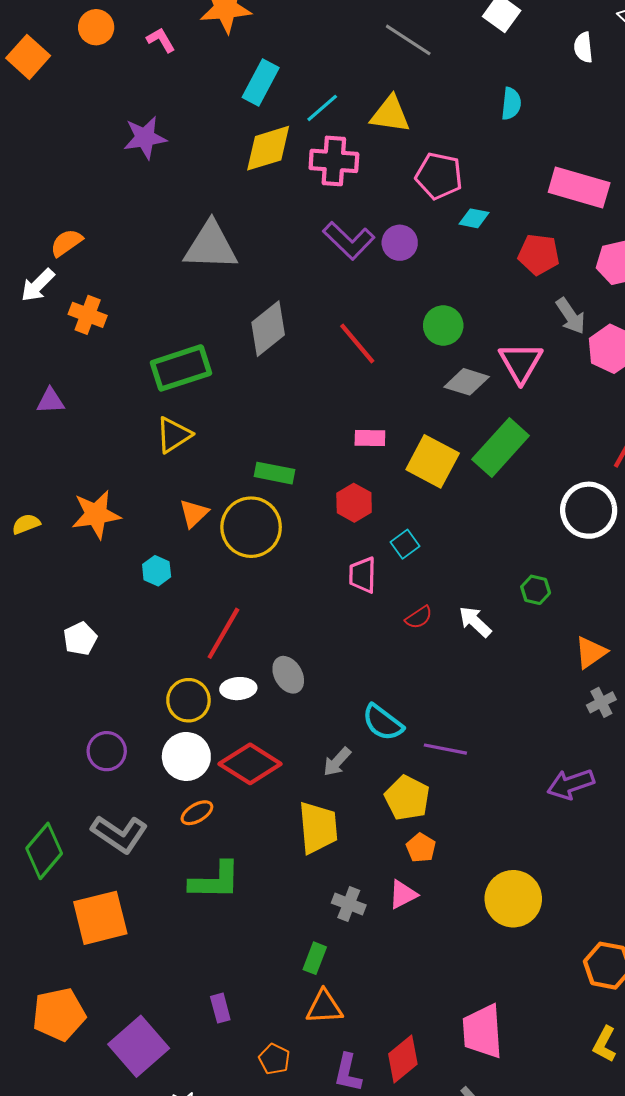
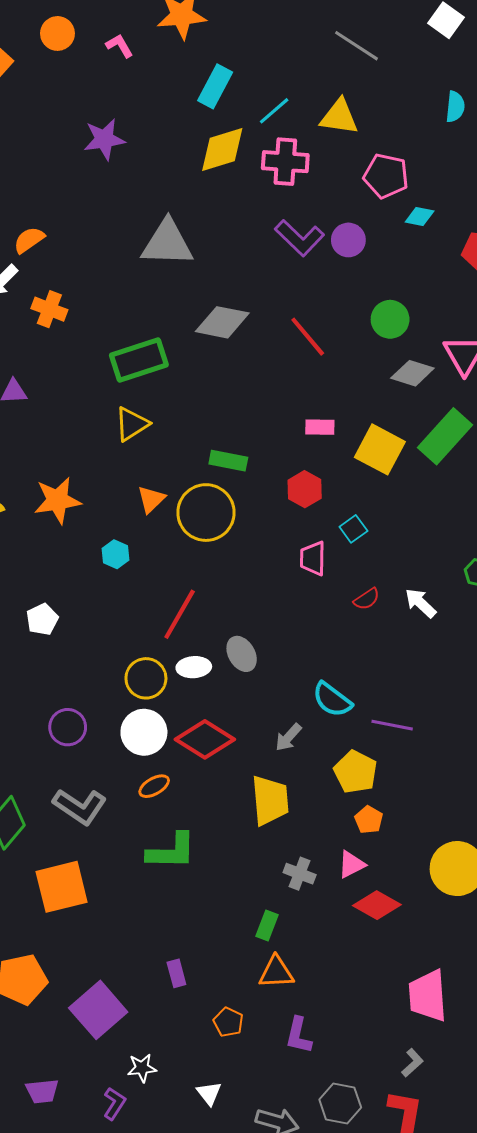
gray diamond: (268, 329) -> (222, 322), turned 50
red diamond: (403, 1059) -> (377, 905), moved, turned 69

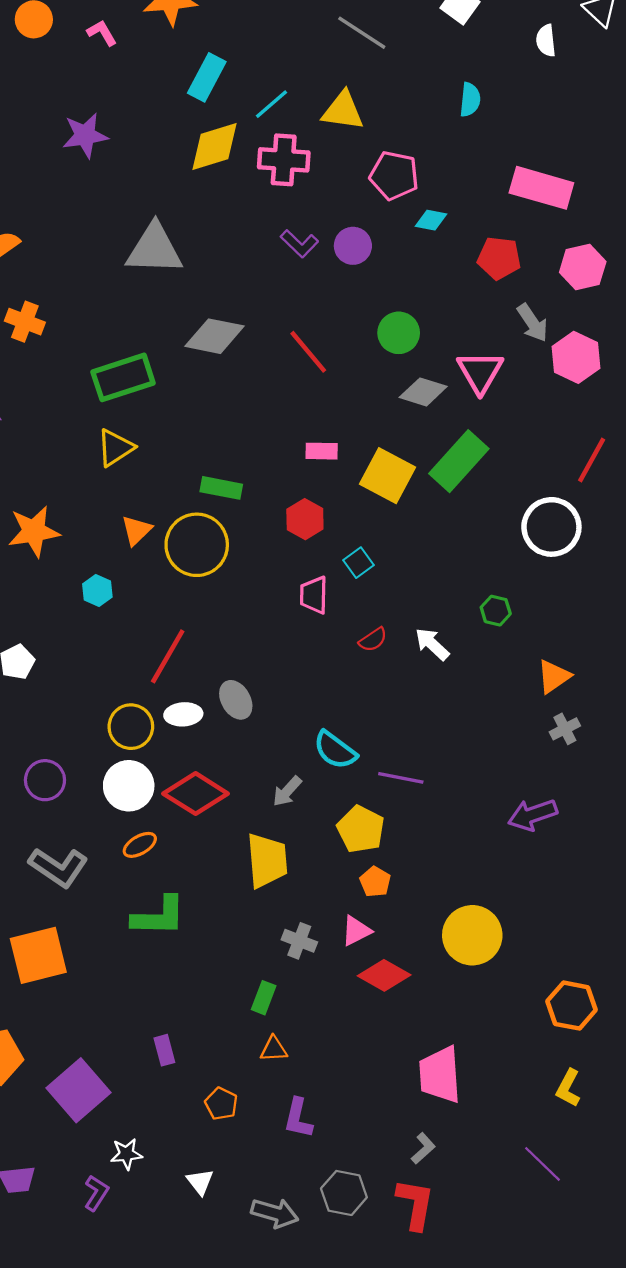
purple L-shape: (300, 238) -> (299, 244), size x0.7
orange triangle: (276, 972) -> (274, 1049), size x0.7

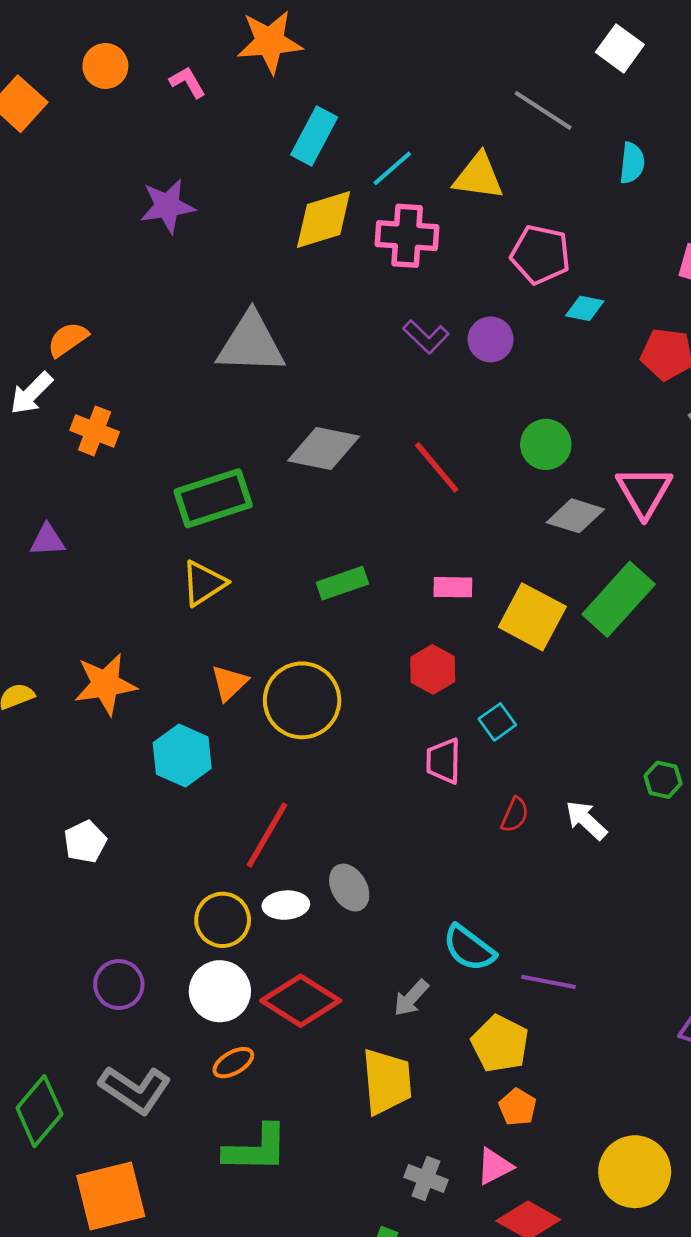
gray line: (362, 33) -> (543, 110), moved
green rectangle: (221, 488) -> (342, 583), moved, turned -30
cyan hexagon: (97, 591) -> (182, 756), size x1.6
red semicircle: (373, 640) -> (515, 815), turned -32

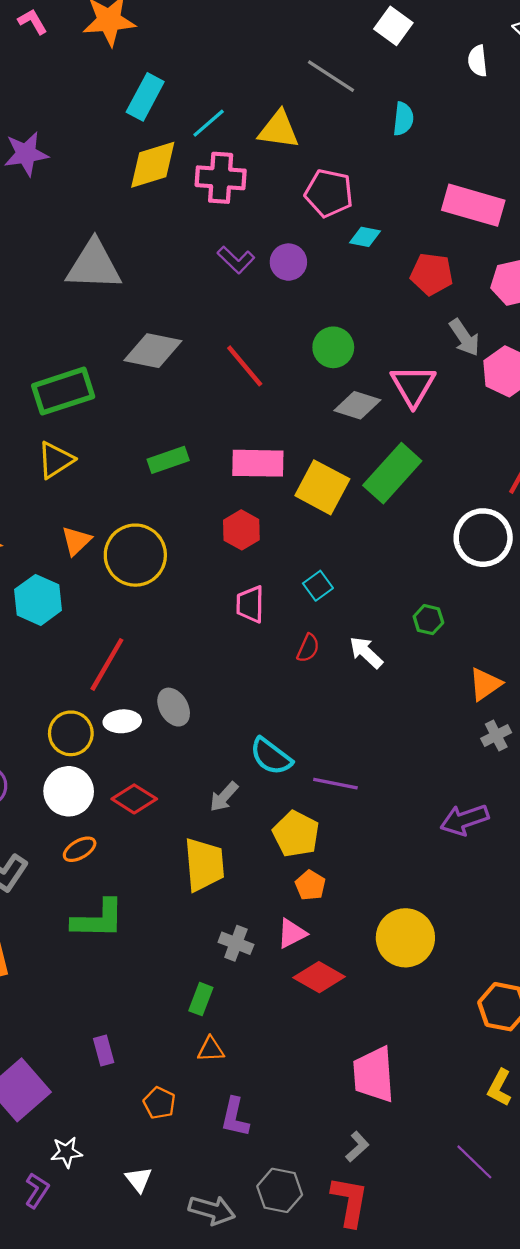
pink L-shape: (188, 82) -> (33, 21), moved
pink rectangle: (453, 587) -> (258, 463), size x1.6
cyan square: (497, 722) -> (318, 586), moved
red diamond: (301, 1001) -> (134, 799), size x0.7

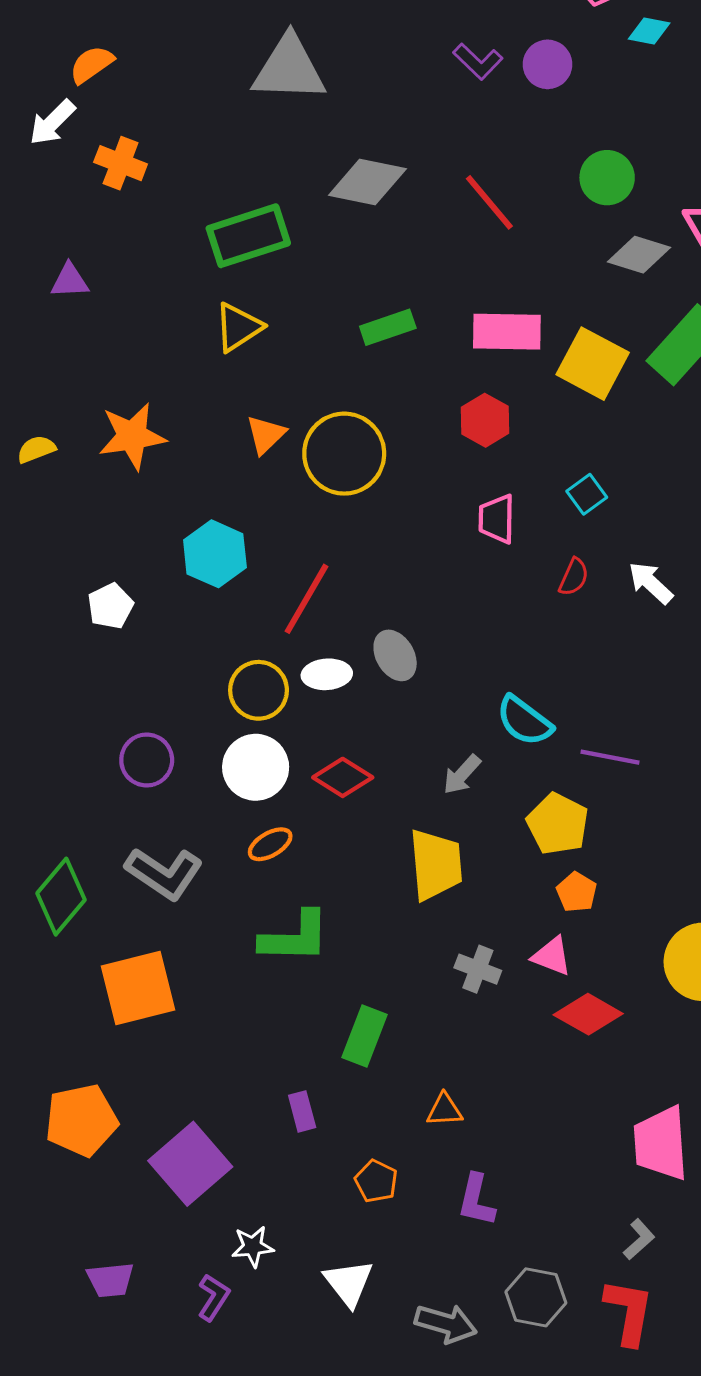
cyan hexagon: (38, 600) -> (215, 554), moved
pink triangle: (292, 933) -> (552, 956), turned 48
green rectangle: (201, 999) -> (365, 1036), moved, size x1.4
white triangle: (139, 1179) -> (349, 1283), size x1.4

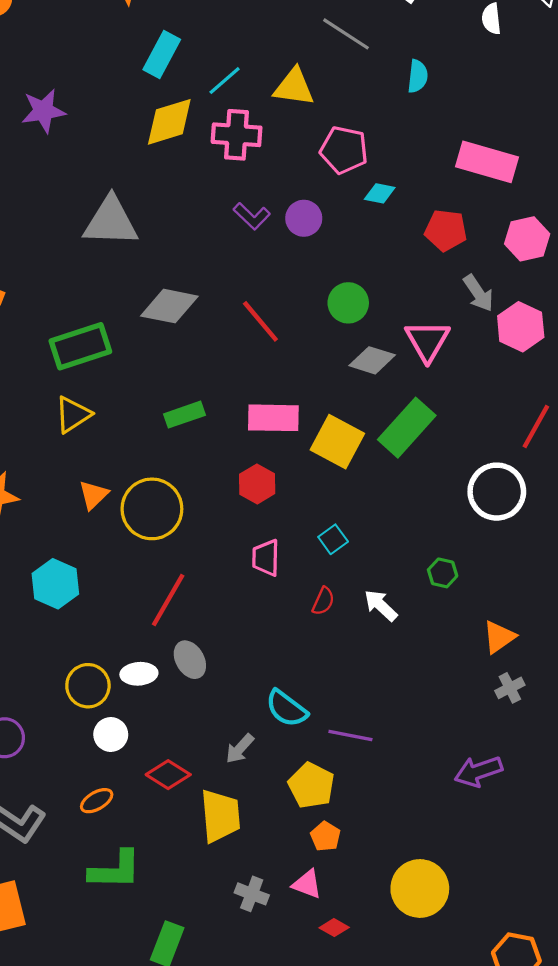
red line: (306, 599) -> (168, 600), moved
white circle: (256, 767) -> (111, 734), moved, size x0.7
red diamond: (343, 777) -> (168, 775), moved
red diamond: (588, 1014) -> (334, 928), size x0.6

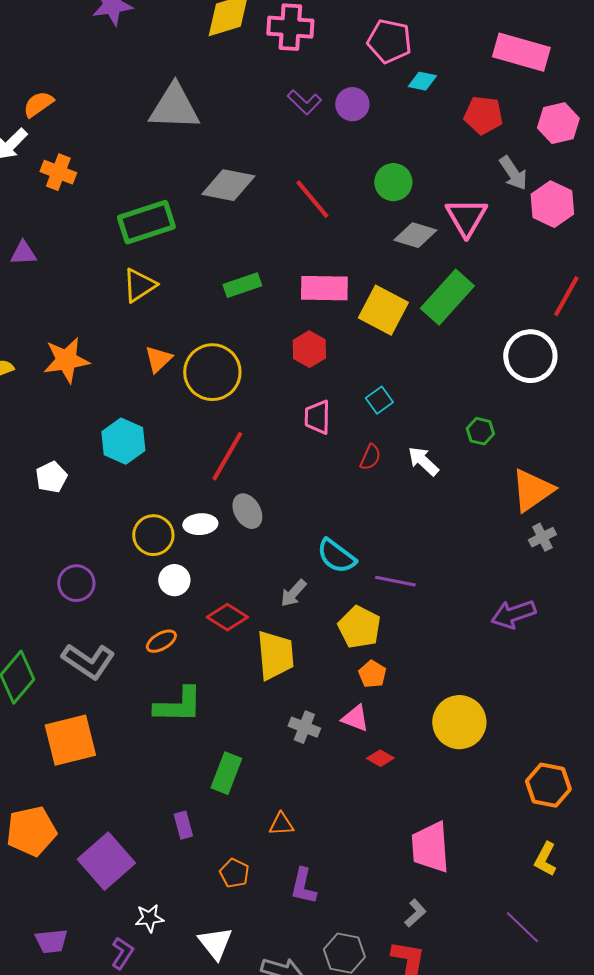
orange triangle: (499, 637) -> (532, 490), size x1.4

